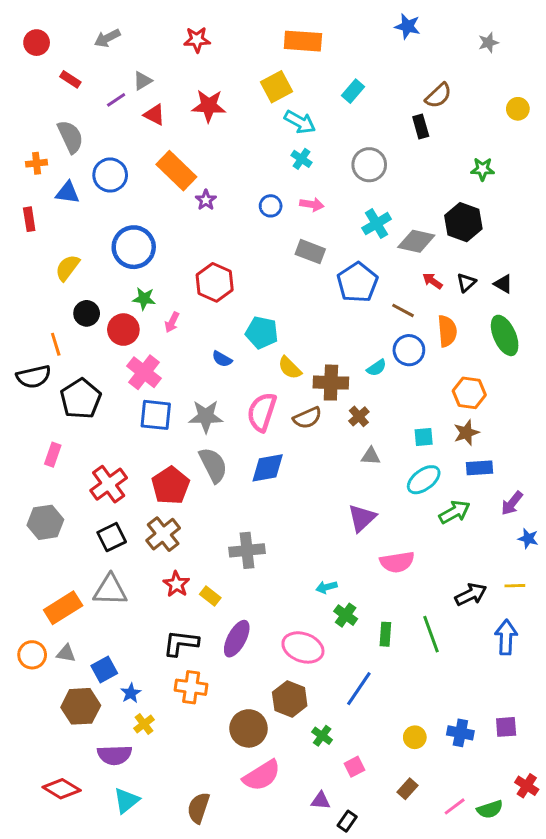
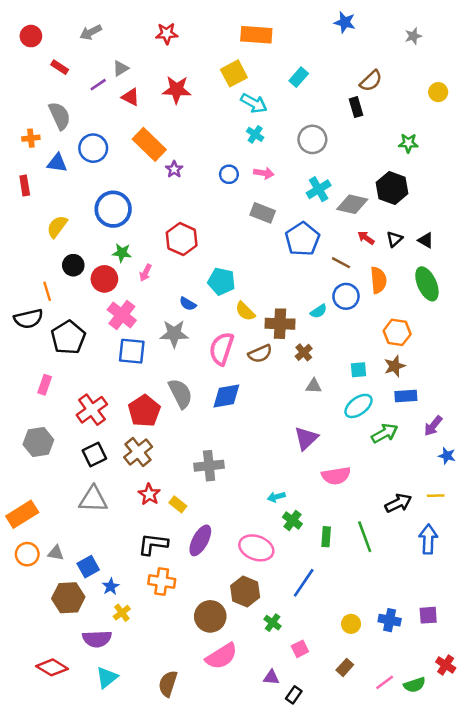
gray star: (206, 416) -> (174, 334), moved
orange rectangle: (63, 608) -> (22, 514), moved

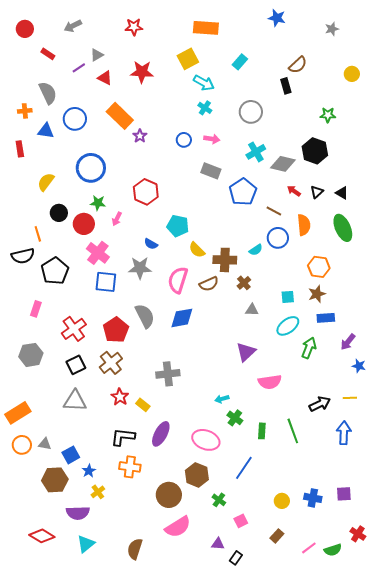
green arrow: (385, 433) -> (309, 348), turned -40

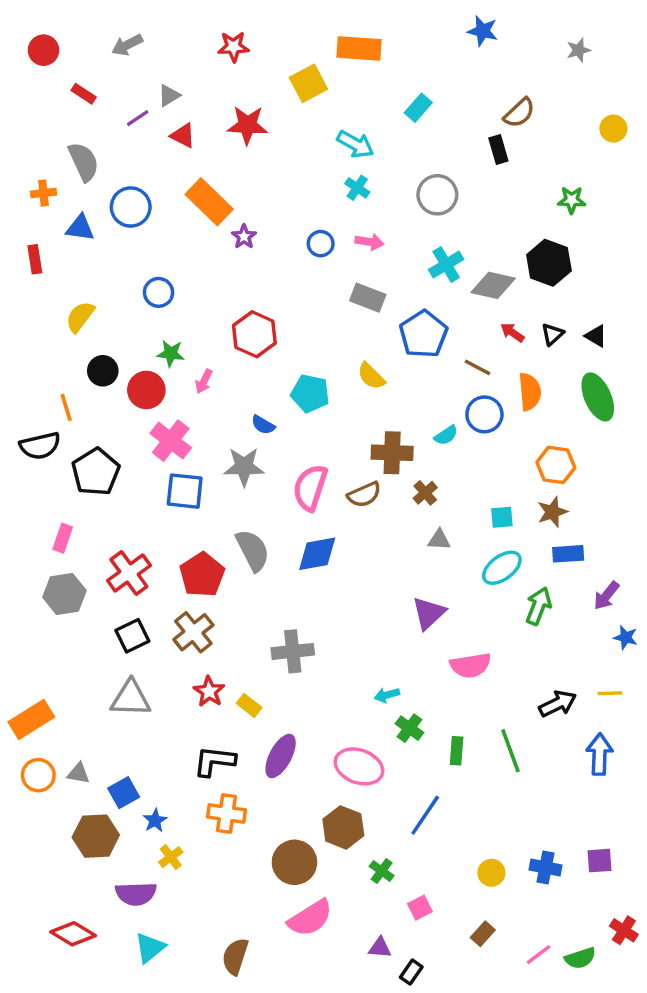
yellow square: (188, 59) -> (308, 83), moved
blue circle: (91, 168) -> (159, 292), size x0.6
yellow semicircle: (197, 250) -> (371, 376), moved
gray hexagon: (31, 355) -> (64, 594), moved

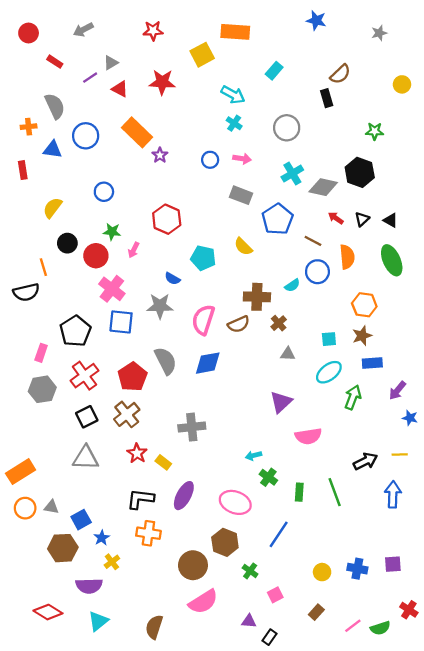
black pentagon: (96, 472) -> (75, 331), moved

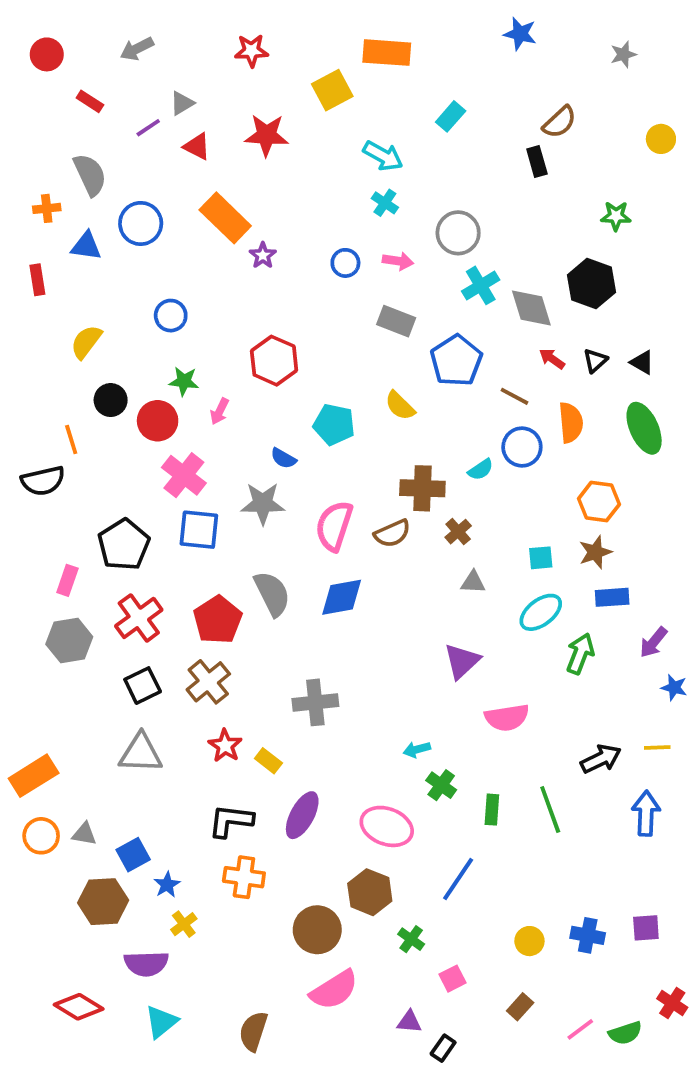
gray circle: (287, 128) -> (458, 233), moved
gray diamond: (323, 187) -> (531, 308), turned 60

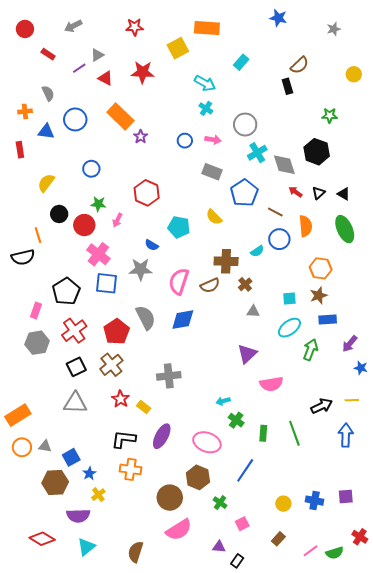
gray semicircle: (90, 175) -> (48, 93), size x0.7

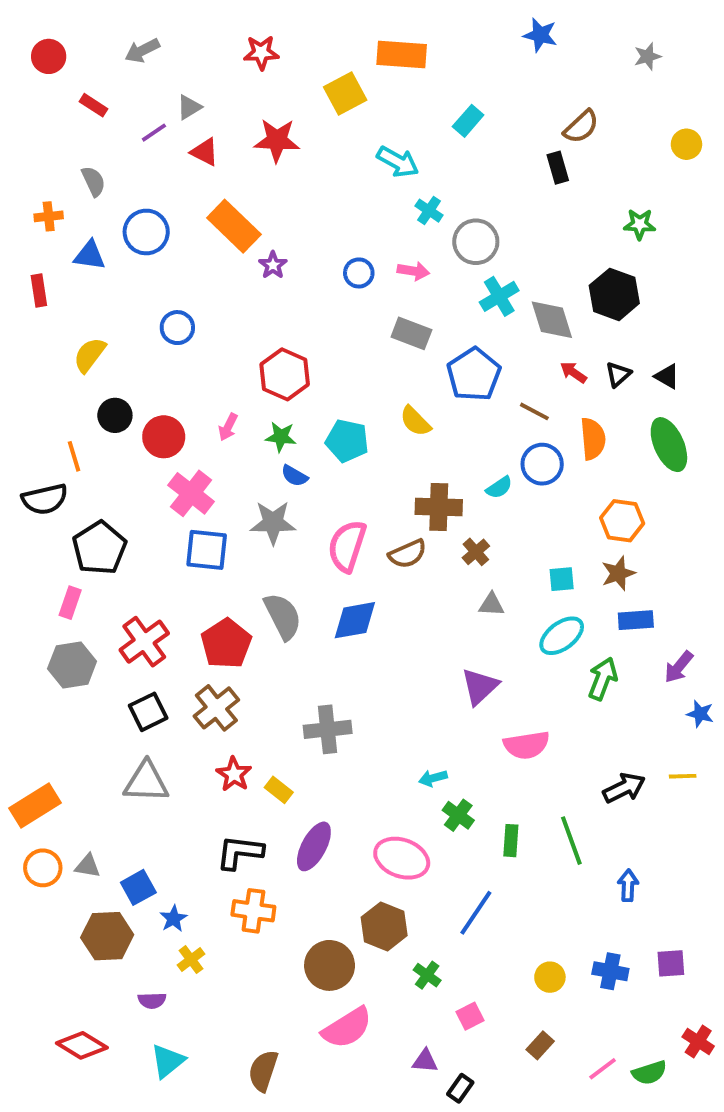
cyan cross: (206, 108) -> (429, 211), moved
green star: (98, 204) -> (281, 437), moved
black pentagon: (66, 291) -> (99, 548), moved
blue arrow: (346, 435) -> (628, 885), moved, size x0.7
purple semicircle: (78, 516) -> (152, 1001), size x0.6

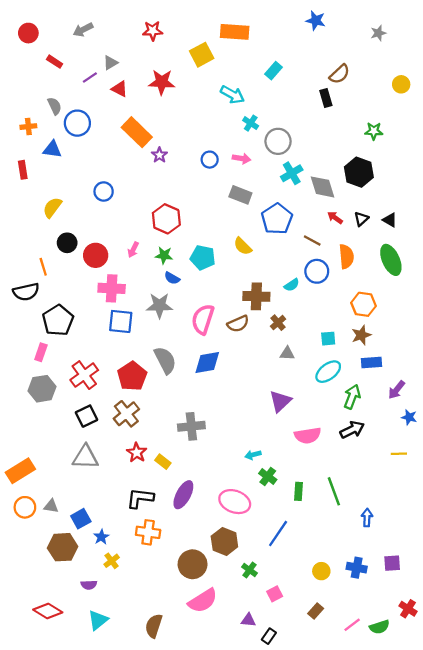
blue circle: (146, 232) -> (77, 123), moved
pink cross: (191, 493) -> (112, 288), turned -35
black arrow: (624, 788) -> (352, 430), moved

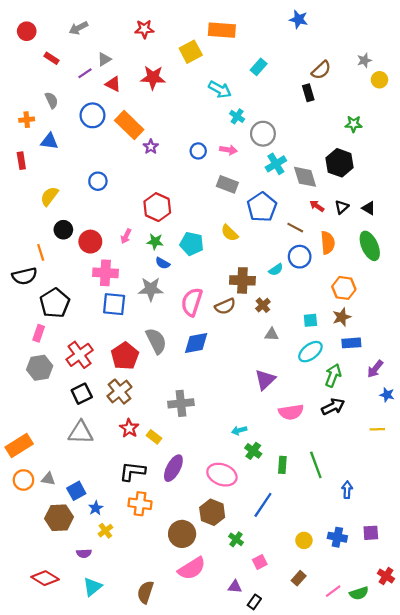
gray star: (378, 33) -> (364, 60), moved
blue circle: (77, 123) -> (92, 115), moved

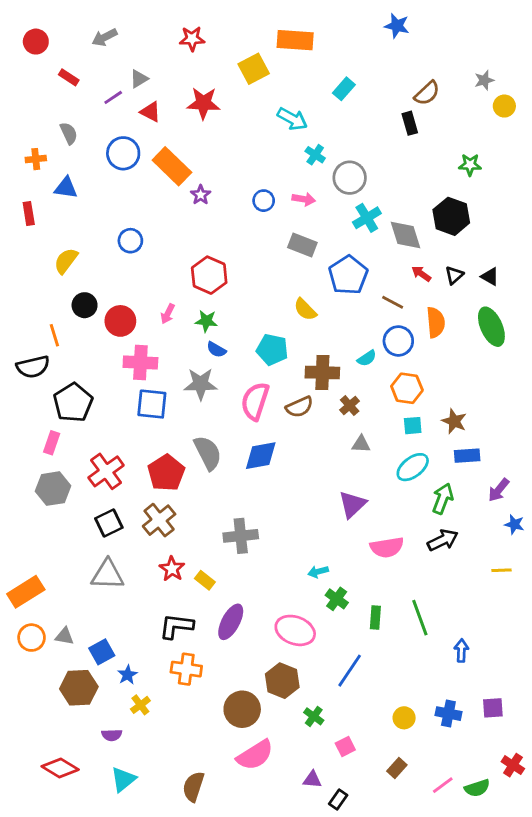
cyan pentagon: (192, 244) -> (272, 350), moved
orange hexagon: (344, 288) -> (407, 388), moved
brown star: (342, 317) -> (454, 421), turned -30

